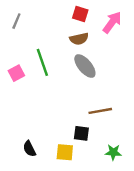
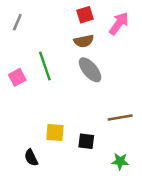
red square: (80, 14) -> (85, 15), turned -35
brown line: (100, 111) -> (120, 117), moved
yellow square: (65, 152) -> (55, 133), moved

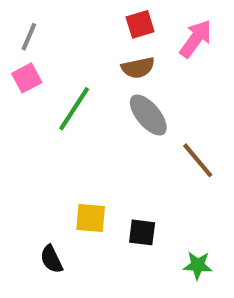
green line: (45, 66) -> (74, 109), turned 52
pink square: (17, 77) -> (27, 78), moved
brown line: (120, 117) -> (198, 160), moved, turned 60

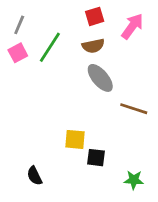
green line: (74, 109) -> (50, 47), moved
brown line: (198, 160) -> (134, 109), turned -32
yellow square: (91, 218) -> (75, 139), moved

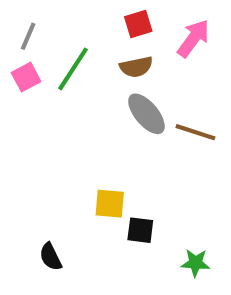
brown line: (134, 109) -> (195, 132), moved

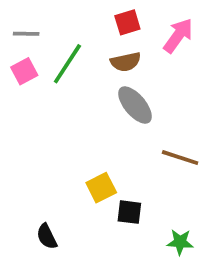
gray line: (28, 36) -> (26, 34), turned 68
brown line: (195, 132) -> (180, 158), moved
yellow square: (110, 204) -> (101, 188), turned -32

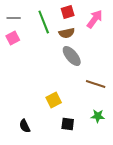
green line: (67, 64) -> (44, 22), moved, turned -55
black square: (129, 212) -> (68, 124), moved
green star: (180, 242) -> (98, 116), moved

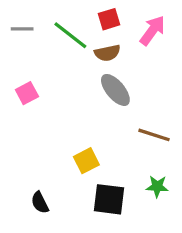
green line: (44, 22) -> (70, 35), turned -30
pink square: (13, 38) -> (27, 93), moved
black square: (68, 124) -> (109, 199), size x1.5

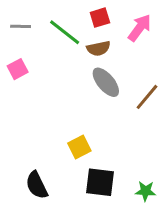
pink square: (27, 93) -> (18, 69), moved
brown line: (154, 135) -> (147, 97), moved, turned -68
green star: (157, 186) -> (146, 191), moved
black semicircle: (40, 203) -> (37, 185), size x1.4

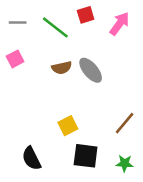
brown semicircle: (98, 48) -> (62, 68), moved
brown line: (147, 97) -> (125, 123), moved

